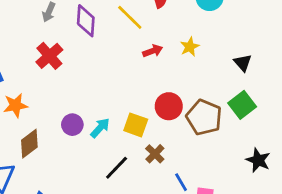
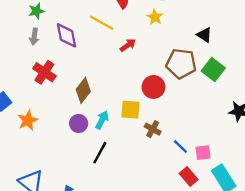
yellow star: (190, 47) -> (155, 17), moved
brown pentagon: (204, 117) -> (181, 64), moved
brown diamond: (29, 144) -> (83, 90), moved
black line: (117, 168) -> (100, 153), moved

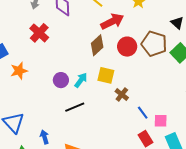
red arrow: (128, 45) -> (112, 21), size x1.6
red circle: (153, 87) -> (127, 47), moved
brown diamond: (83, 90) -> (97, 45), moved
black line: (100, 153) -> (75, 107), turned 30

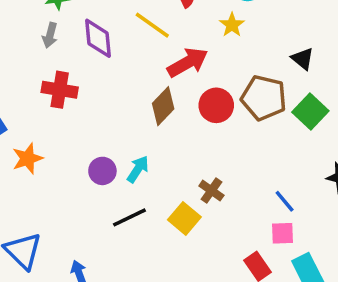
red cross: (39, 33) -> (60, 90), turned -30
yellow square: (106, 75) -> (184, 218), moved, turned 30
blue line: (143, 113) -> (285, 201), moved

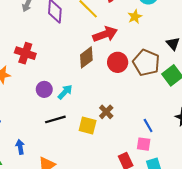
red cross: (60, 90) -> (25, 53), moved
yellow square: (184, 218) -> (88, 125), turned -36

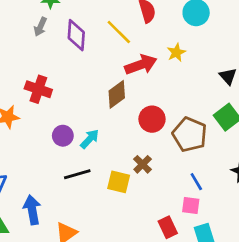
yellow star: (135, 17) -> (176, 52), moved
red circle: (118, 62) -> (152, 119), moved
brown pentagon: (146, 63) -> (190, 134), moved
blue arrow: (20, 147) -> (32, 210), size x1.5

